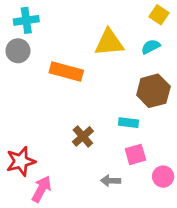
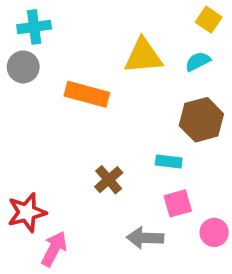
gray arrow: (111, 181) -> (145, 238), size x1.4

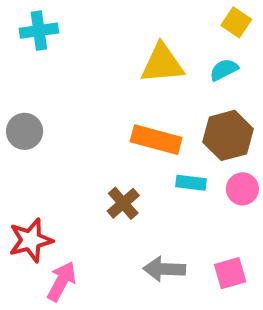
gray circle: (23, 67) -> (25, 131), moved
orange rectangle: (87, 94) -> (156, 140), moved
pink square: (178, 203) -> (230, 273), moved
pink circle: (214, 232) -> (242, 189), moved

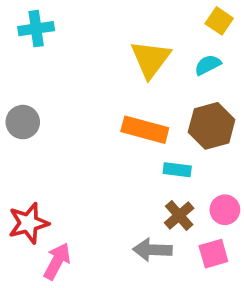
yellow triangle: (162, 63) -> (151, 59), turned -48
pink circle: (242, 189) -> (225, 210), moved
brown cross: (123, 203) -> (179, 215), moved

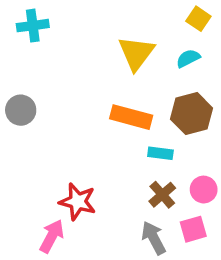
red star: (28, 223) -> (78, 202), moved, turned 30
gray arrow: (152, 250) -> (154, 238), moved, turned 60

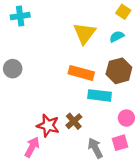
cyan rectangle: (160, 153) -> (100, 95), size x1.5
brown cross: (162, 195) -> (74, 121), moved

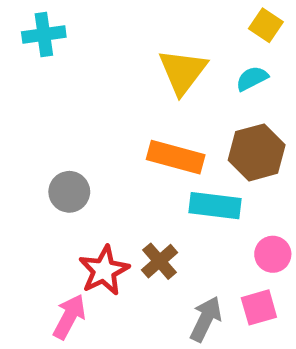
gray circle: (13, 69) -> (69, 192), moved
red star: (48, 126) -> (104, 270), turned 30
gray arrow: (95, 148) -> (206, 319), turned 54

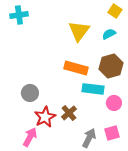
gray circle: (69, 192) -> (30, 93), moved
pink circle: (273, 254) -> (114, 103), moved

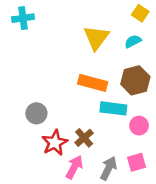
pink arrow: (30, 137) -> (74, 167), moved

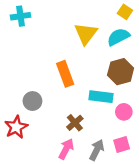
cyan semicircle: (133, 41) -> (118, 37), size x1.5
orange rectangle: (93, 83) -> (65, 74), moved, turned 55
red star: (55, 143) -> (16, 127), moved

